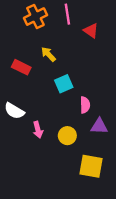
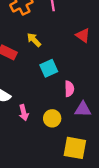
red triangle: (91, 31) -> (83, 35), moved

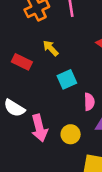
pink arrow: (24, 113) -> (39, 128), size x1.5

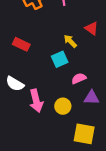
yellow arrow: (51, 48) -> (70, 41), moved
pink semicircle: (89, 102) -> (79, 78), turned -112

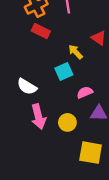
red rectangle: (21, 44) -> (41, 31), moved
white semicircle: (15, 84) -> (27, 87), moved

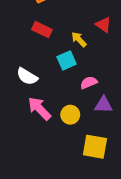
red rectangle: (41, 31) -> (42, 30), moved
pink arrow: (38, 117) -> (39, 109), turned 150

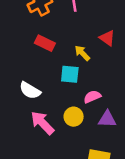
cyan square: (67, 60) -> (70, 74), turned 30
yellow circle: (70, 115) -> (74, 117), moved

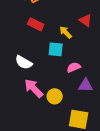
yellow circle: (74, 117) -> (55, 96), moved

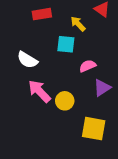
red rectangle: (36, 24) -> (42, 14), turned -35
purple triangle: (86, 85) -> (102, 88), turned -35

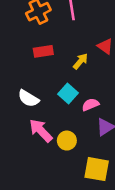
yellow arrow: (78, 24) -> (80, 61), turned 84
cyan square: (66, 44) -> (68, 93), moved, turned 36

